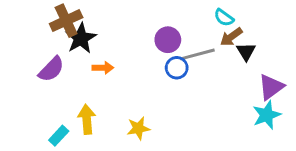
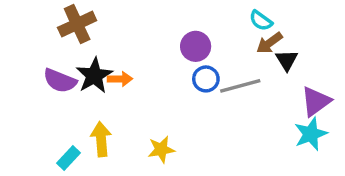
black star: (81, 38) -> (94, 76), moved
gray line: (197, 54) -> (240, 86), moved
purple semicircle: (51, 69) -> (60, 81), turned 68

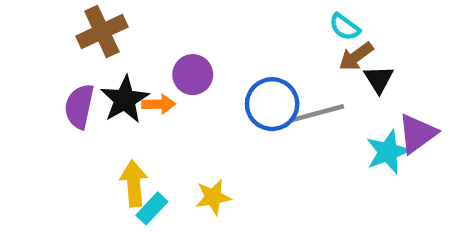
purple circle: (196, 46) -> (193, 75), moved
blue circle: (206, 79) -> (272, 104), size x1.5
purple semicircle: (60, 81) -> (79, 106), turned 80
cyan star: (311, 134) -> (388, 152), moved
cyan rectangle: (68, 158) -> (152, 208), moved

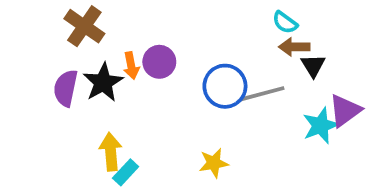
brown cross: (102, 32) -> (84, 26), turned -30
brown arrow: (356, 56) -> (294, 47), turned 36
orange arrow: (159, 104) -> (131, 66), moved, turned 80
yellow star: (213, 197) -> (214, 163), moved

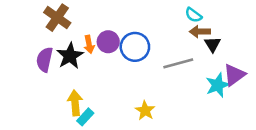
blue circle: (225, 86) -> (135, 47), moved
yellow star: (214, 163) -> (145, 111), turned -30

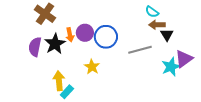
yellow star: (145, 111) -> (92, 67), moved

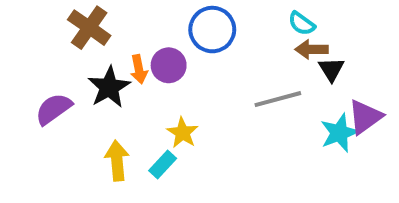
blue circle: (106, 37) -> (212, 30), moved
purple semicircle: (35, 47) -> (53, 109), moved, turned 42
cyan rectangle: (67, 92) -> (163, 165), moved

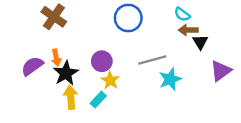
purple circle: (169, 65) -> (102, 61), moved
orange arrow: (139, 69) -> (56, 58), moved
black star: (109, 87) -> (66, 73), moved
gray line: (278, 99) -> (152, 60), moved
cyan star: (339, 133) -> (170, 79), moved

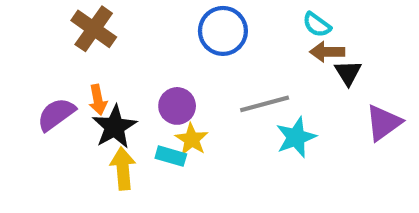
cyan rectangle: (98, 100) -> (171, 156), moved, turned 63

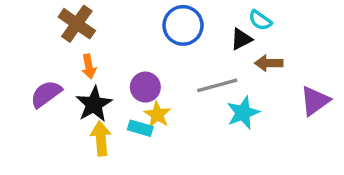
brown arrow: (327, 52) -> (269, 63), moved
black triangle: (348, 73) -> (241, 39), moved, turned 35
orange arrow: (98, 100) -> (89, 67), moved

